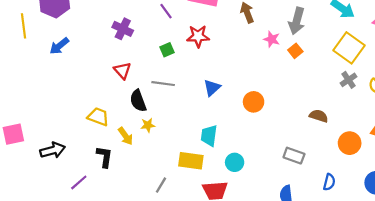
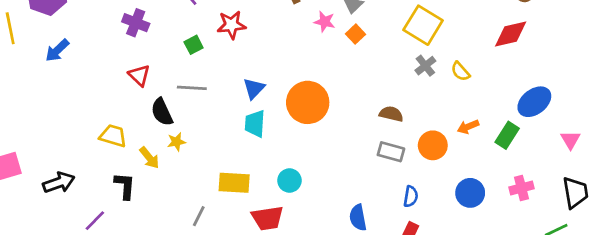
orange circle: (254, 102) -> (308, 102), size x1.6
cyan trapezoid: (209, 136) -> (255, 124), moved
gray rectangle: (294, 156) -> (391, 152), moved

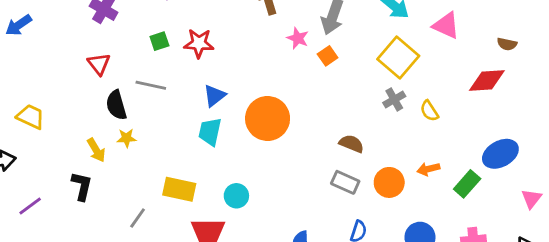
red star: (231, 25) -> (199, 43), moved
yellow trapezoid: (113, 136) -> (31, 117), moved
black L-shape: (125, 186) -> (82, 186), moved

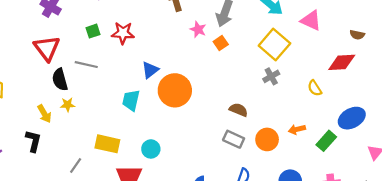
red triangle: (99, 64) -> (47, 48), size x1.5
blue triangle: (214, 96) -> (150, 70), moved
yellow semicircle: (429, 111) -> (315, 88), moved

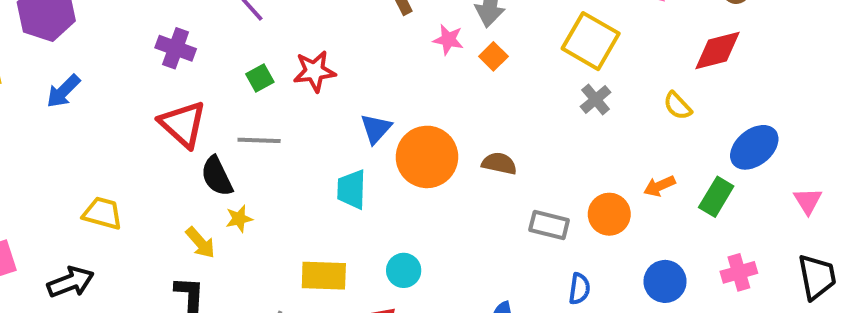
brown semicircle: (239, 110) -> (499, 163), moved

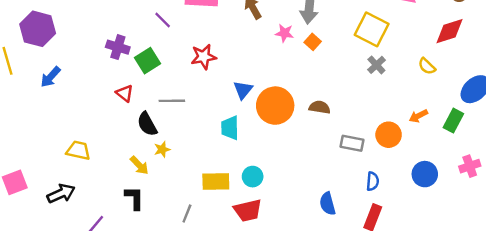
green square: (260, 78) -> (148, 61), moved, size x1.5
red triangle: (183, 124) -> (125, 93), size x0.6
cyan circle: (404, 270) -> (253, 177), moved

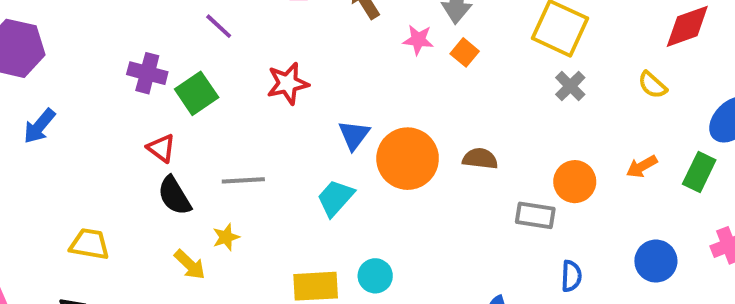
gray line: (172, 101) -> (243, 180), moved
black semicircle: (147, 124) -> (174, 196), moved
cyan trapezoid: (230, 128) -> (335, 198), turned 45
orange circle: (389, 135) -> (575, 182), moved

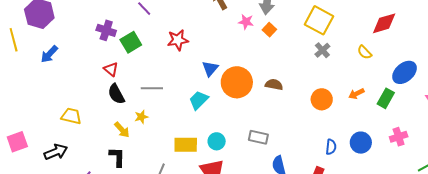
gray rectangle: (535, 215) -> (258, 137), moved
blue semicircle: (571, 276) -> (331, 147), moved

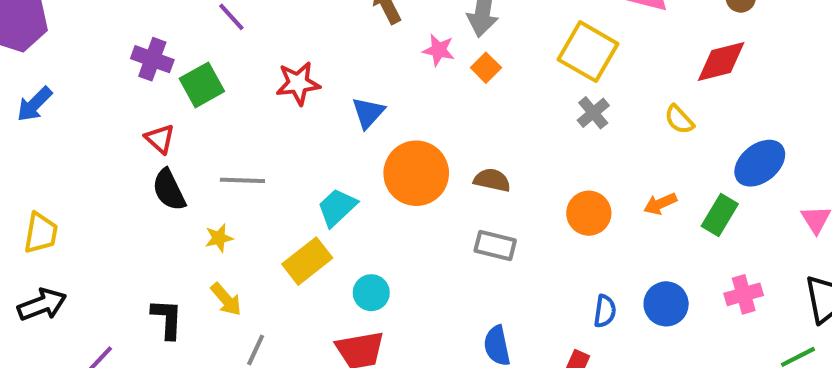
blue triangle: (210, 69) -> (368, 113), moved
yellow trapezoid: (71, 116) -> (41, 233), moved, turned 85
yellow arrow: (122, 130) -> (226, 299), moved
gray rectangle: (258, 137) -> (495, 246), moved
yellow rectangle: (186, 145) -> (307, 261), moved, turned -40

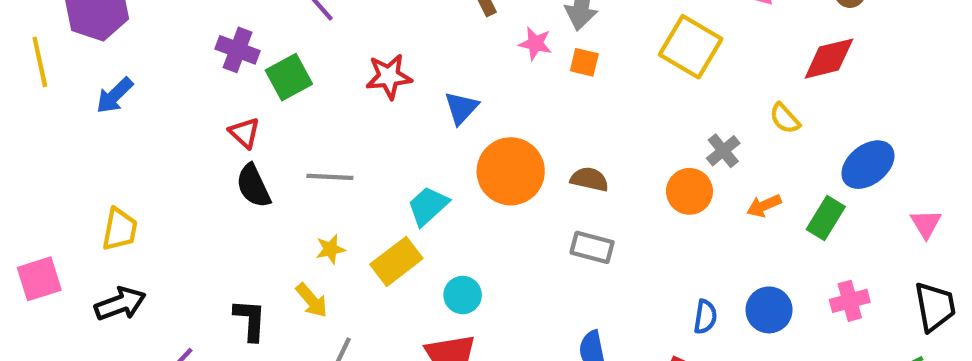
orange square: (486, 68) -> (584, 62), turned -32
gray cross: (593, 113) -> (723, 151), moved
orange circle: (589, 213) -> (689, 191), moved
yellow star: (219, 238) -> (330, 249), moved

